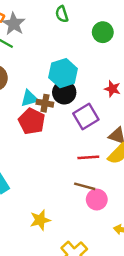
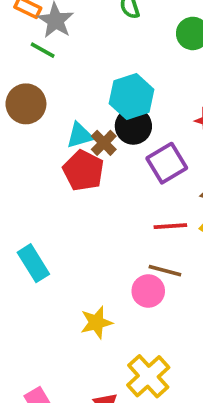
brown cross: (45, 103) -> (104, 143), turned 35
pink circle: (97, 200) -> (148, 291), moved

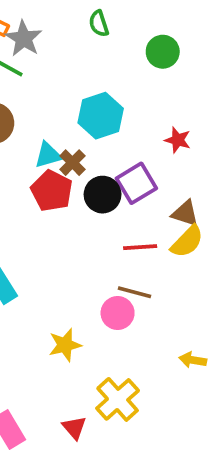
black circle: (133, 126) -> (103, 195), moved

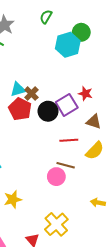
green semicircle: (99, 23) -> (46, 17), turned 48
cyan hexagon: (101, 116) -> (68, 45), moved
red star: (178, 140) -> (85, 94), moved
yellow semicircle: (187, 242) -> (95, 151), moved
yellow star: (65, 345) -> (13, 199), moved

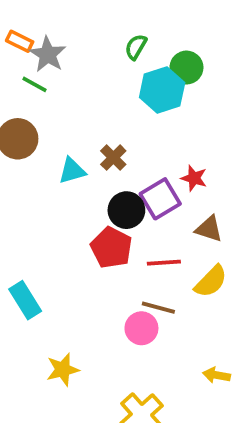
green semicircle: (46, 17) -> (136, 47), moved
brown cross: (31, 94) -> (113, 158), moved
red pentagon: (20, 109) -> (111, 248), moved

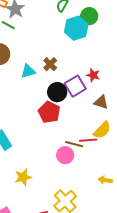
red line: (164, 263) -> (88, 140), moved

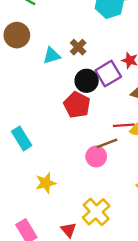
red line: (88, 140) -> (124, 125), moved
brown line: (74, 144) -> (107, 143), turned -36

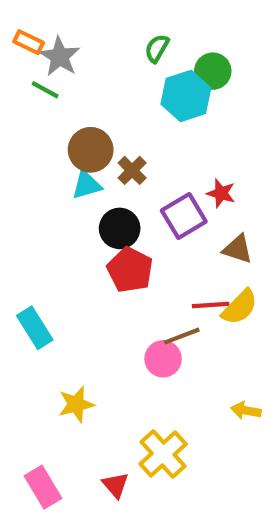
brown circle: (17, 35) -> (91, 150), moved
black circle: (87, 81) -> (120, 228), moved

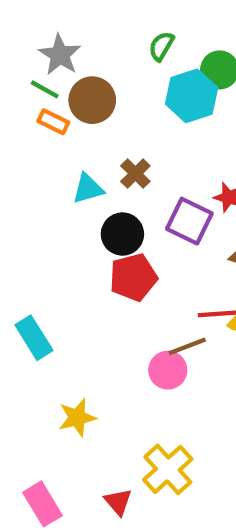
orange rectangle: (29, 42) -> (53, 122), moved
brown circle: (91, 150) -> (92, 100), moved
purple square: (184, 216) -> (189, 221), turned -33
red pentagon: (130, 270) -> (133, 277), turned 30

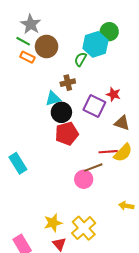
green semicircle: (161, 46) -> (81, 59), moved
brown cross: (135, 174) -> (68, 83), turned 32
cyan triangle: (88, 189) -> (53, 99), moved
yellow star: (77, 418) -> (53, 223), moved

